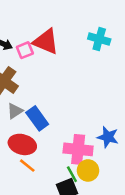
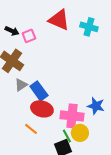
red triangle: (46, 42) -> (59, 20), moved
red ellipse: (22, 144) -> (42, 109), moved

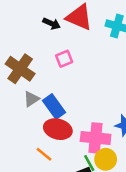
black arrow: (12, 31) -> (52, 23), moved
pink square: (29, 36) -> (64, 59), moved

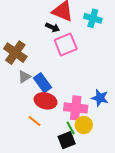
black arrow: (52, 23) -> (53, 27), moved
pink square: (64, 59) -> (66, 44), moved, size x1.6

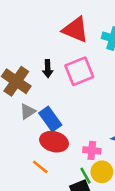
black arrow: (53, 27) -> (48, 69), moved, turned 64
pink cross: (76, 108) -> (92, 150), size x0.6

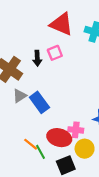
pink square: (79, 71) -> (55, 53), moved, size x0.6
red ellipse: (54, 142) -> (59, 138), moved
green line: (85, 176) -> (41, 152), moved

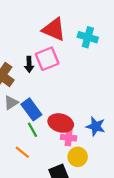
pink square: (55, 53) -> (47, 59), size x1.5
red ellipse: (59, 138) -> (61, 123), moved
green line: (41, 152) -> (32, 130), moved

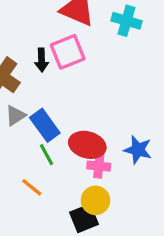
yellow circle: (78, 157) -> (95, 200), moved

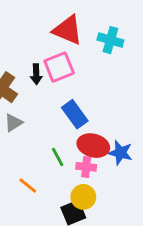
blue rectangle: (45, 125) -> (75, 114), moved
red ellipse: (87, 145) -> (93, 146), moved
green line: (46, 155) -> (58, 157), moved

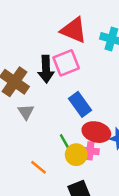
black arrow: (36, 74) -> (46, 69), size x1.5
gray triangle: (13, 123) -> (26, 112), turned -30
yellow circle: (83, 197) -> (76, 155), moved

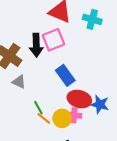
gray triangle: (26, 112) -> (19, 82), turned -32
green line: (65, 142) -> (38, 108), moved
orange line: (38, 167) -> (44, 118), moved

